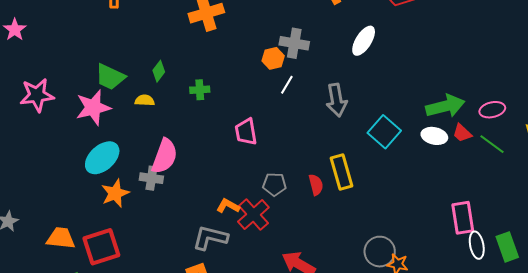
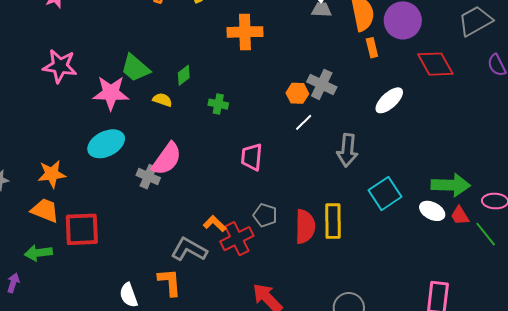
red semicircle: (316, 185) -> (305, 226), size x1.6
orange star: (115, 193) -> (52, 174), moved

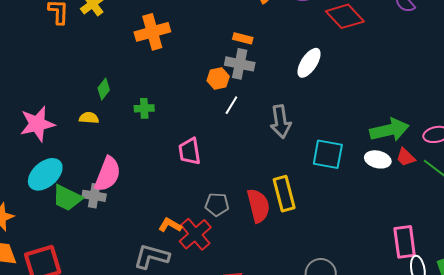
orange rectangle: (372, 48) -> (243, 38), moved, turned -48
green trapezoid: (135, 68) -> (67, 198), moved
cyan square: (385, 194) -> (328, 154), turned -32

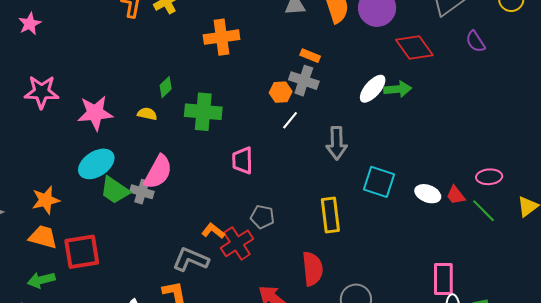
green cross: (144, 108) -> (203, 112), size x1.8
green arrow: (389, 130) -> (398, 89), moved, size x0.7
red semicircle: (258, 206) -> (312, 269), moved

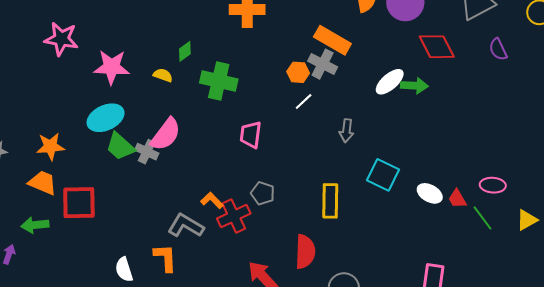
orange rectangle: (310, 56) -> (332, 40), size x1.8
gray arrow: (337, 143) -> (347, 131), size x0.7

